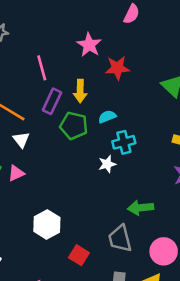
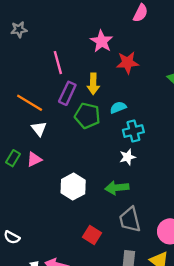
white star: (107, 164) -> (128, 157), moved
green arrow: (141, 208) -> (117, 188), moved
white hexagon: (47, 224) -> (73, 187), moved

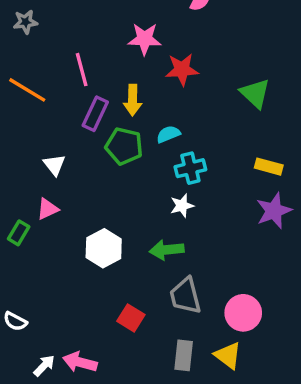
pink star: (102, 41) -> (145, 39), turned -30
orange line: (30, 103) -> (27, 90), moved
green rectangle: (13, 158) -> (19, 233), moved

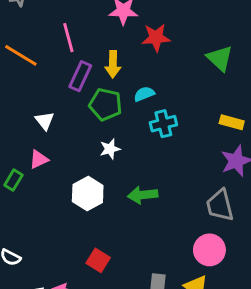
white star: (182, 206) -> (110, 149), moved
gray trapezoid: (185, 296) -> (220, 205), moved
red square: (131, 318) -> (98, 260), moved

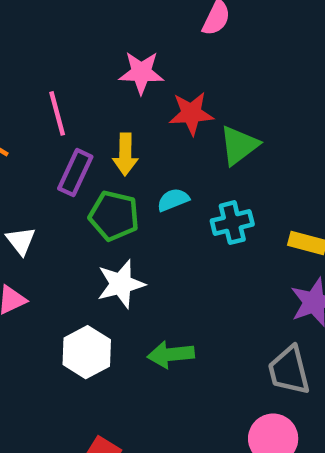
green triangle: (220, 58) -> (239, 145), moved, turned 40
cyan cross: (163, 124) -> (232, 223), moved
white star: (110, 149) -> (121, 284), size x1.5

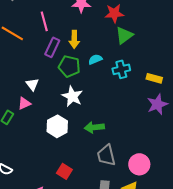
red star: (191, 113) -> (114, 13), moved
white triangle: (21, 241) -> (32, 84), moved
white star: (121, 284) -> (72, 96), turned -30
gray trapezoid: (289, 370) -> (106, 155), moved

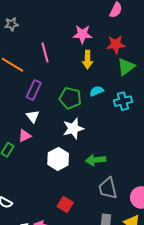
yellow arrow: (74, 39) -> (87, 60), moved
purple rectangle: (52, 47) -> (34, 90), moved
white star: (72, 96) -> (73, 129), turned 30

